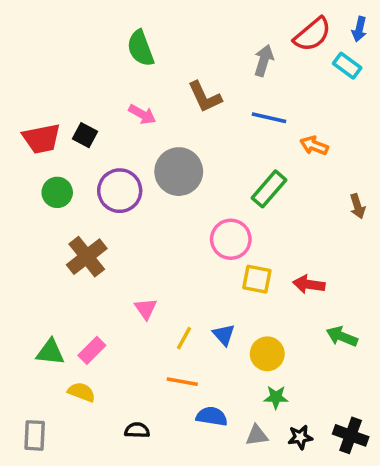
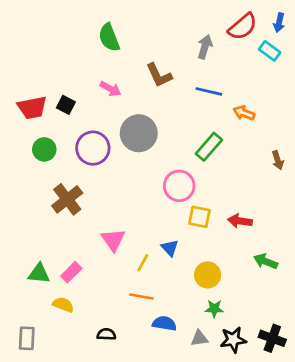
pink triangle: (146, 309) -> (113, 240), size x1.4
blue triangle: (224, 335) -> (170, 248), moved
black star: (300, 437) -> (233, 340), size x1.4

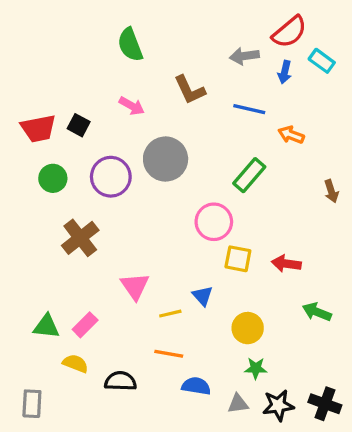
blue arrow: (279, 23) -> (285, 72), moved
gray arrow: (205, 47) -> (244, 56), turned -115
yellow line: (143, 263) -> (170, 314), turned 48
black semicircle: (106, 334) -> (120, 381), moved, size x1.4

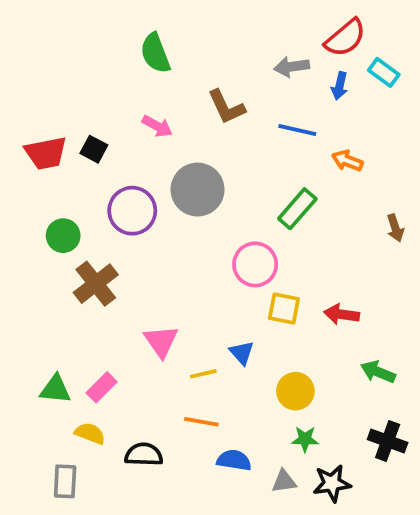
green circle: (53, 178) -> (63, 236), moved
gray rectangle: (32, 404) -> (65, 481), moved
black cross: (325, 404) -> (388, 441), moved

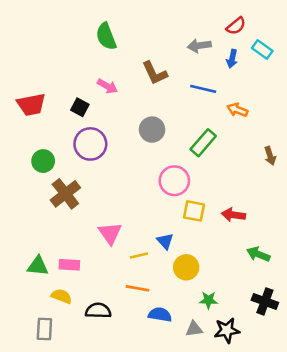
red semicircle: (345, 38) -> (236, 26), size x0.7
black square: (94, 149) -> (80, 107), moved
gray circle: (198, 190) -> (152, 130), moved, size x0.7
pink rectangle: (102, 387) -> (69, 265), turned 48
yellow circle: (295, 391) -> (186, 267), moved

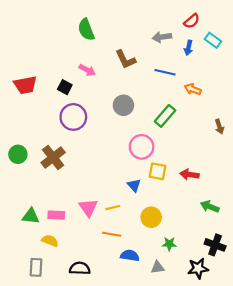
green circle: (43, 161) -> (18, 154), moved
pink triangle: (110, 233) -> (88, 208), moved
blue triangle: (165, 241) -> (134, 185), moved
black semicircle: (98, 311) -> (80, 268), moved
black star: (227, 330) -> (198, 268), moved

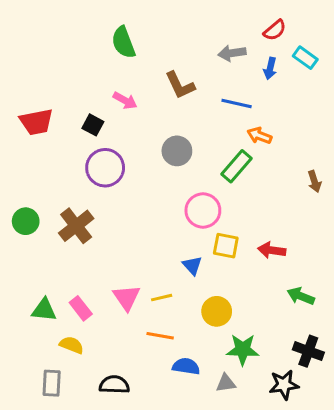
orange arrow: (193, 89) -> (259, 136), moved
pink rectangle: (56, 215) -> (81, 308), turned 49
green star: (169, 244) -> (243, 350), size x1.5

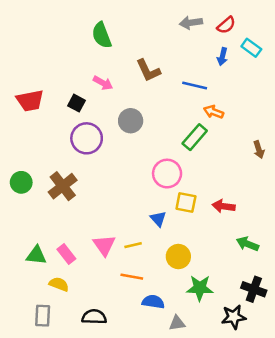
gray arrow: (232, 53) -> (191, 23), moved
gray circle: (177, 151) -> (131, 121), moved
gray triangle: (226, 383) -> (177, 323), moved

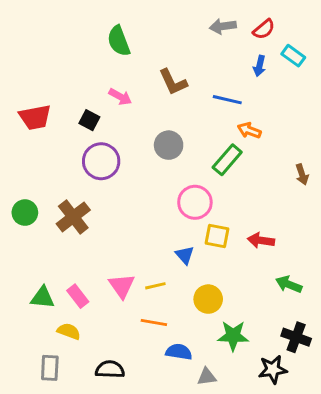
gray circle: (131, 121) -> (169, 145), moved

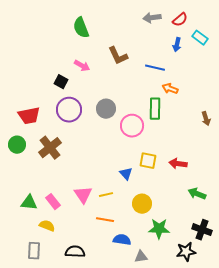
red trapezoid: (35, 117) -> (29, 116), moved
gray circle: (169, 145) -> (106, 109), moved
green rectangle: (227, 160) -> (155, 109), turned -40
pink circle: (195, 202) -> (132, 126), moved

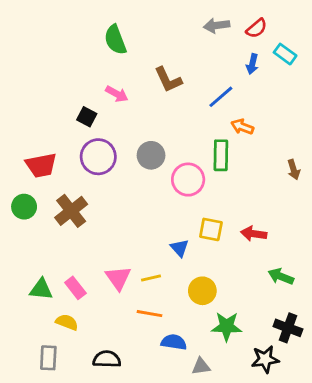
blue line: (155, 68) -> (221, 97), turned -54

